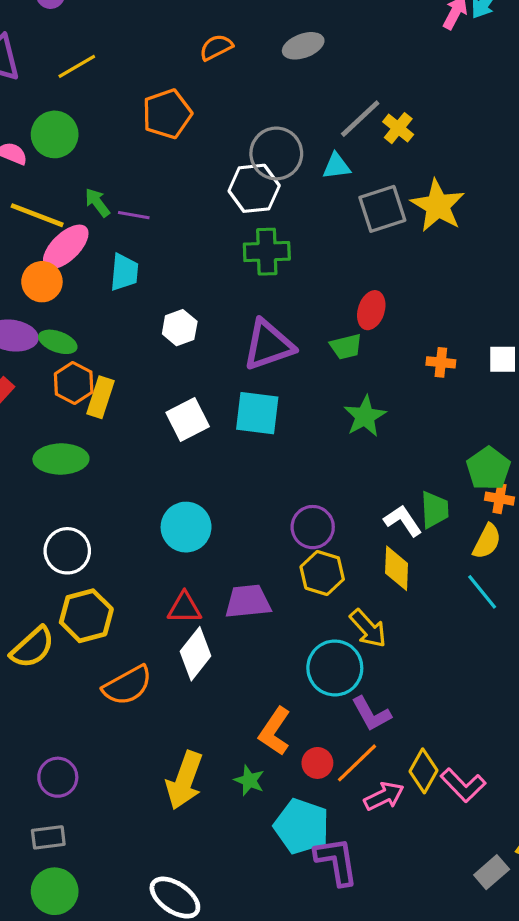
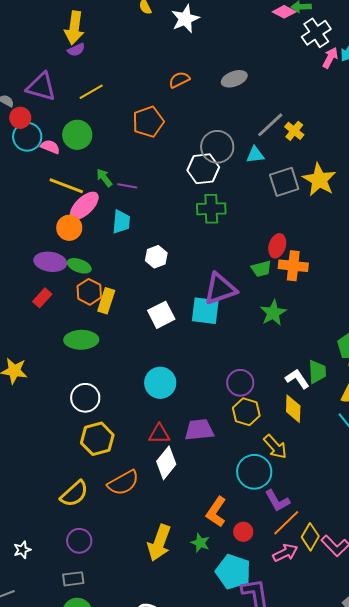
purple triangle: (268, 345) -> (220, 289), moved
orange cross: (441, 362) -> (293, 266), moved, size x1.6
yellow semicircle: (32, 647) -> (74, 494), moved
orange line: (357, 763) -> (286, 523), moved

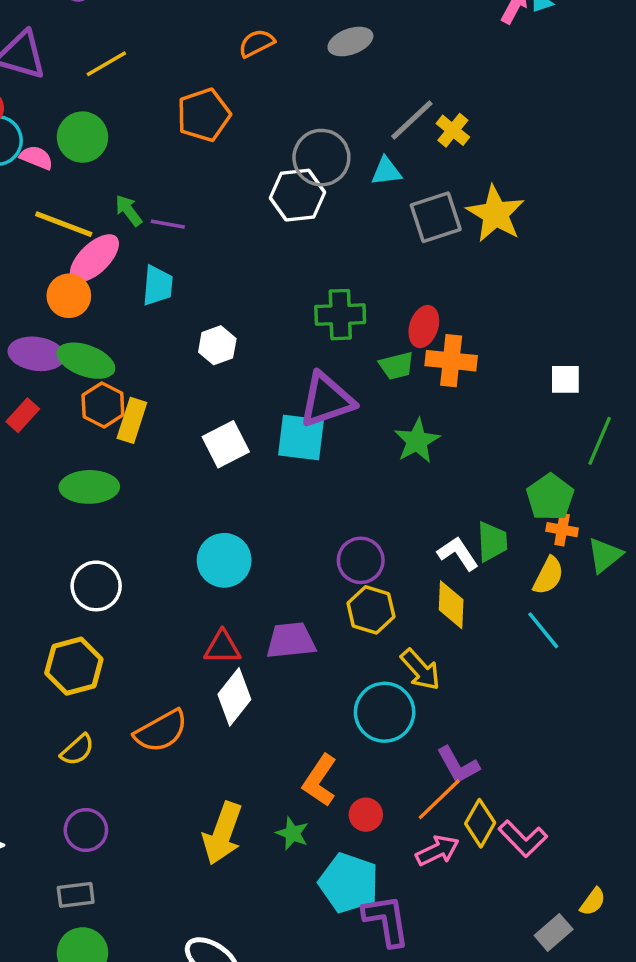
green cross: (211, 209) -> (340, 315), moved
green ellipse: (79, 266) -> (86, 361), size x1.4
yellow hexagon: (97, 439) -> (74, 666), moved
yellow semicircle: (74, 494) -> (77, 750), size x0.7
purple L-shape: (277, 501) -> (458, 765), moved

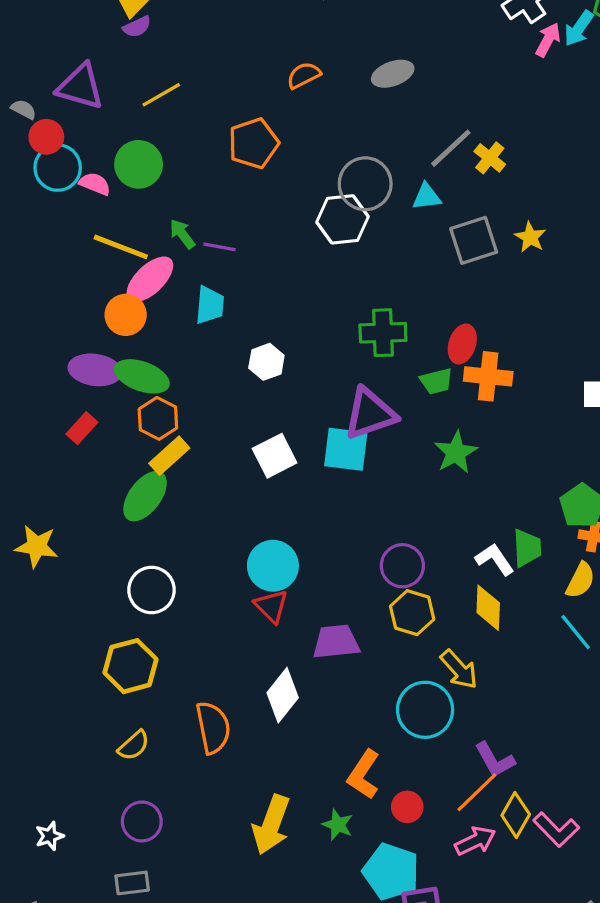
yellow star: (495, 214) -> (530, 237), size x0.6
yellow rectangle: (132, 420) -> (169, 456), moved, turned 30
green ellipse: (89, 487) -> (145, 496), turned -52
red triangle: (222, 647) -> (271, 606), moved, turned 45
orange semicircle: (161, 731) -> (213, 728), turned -72

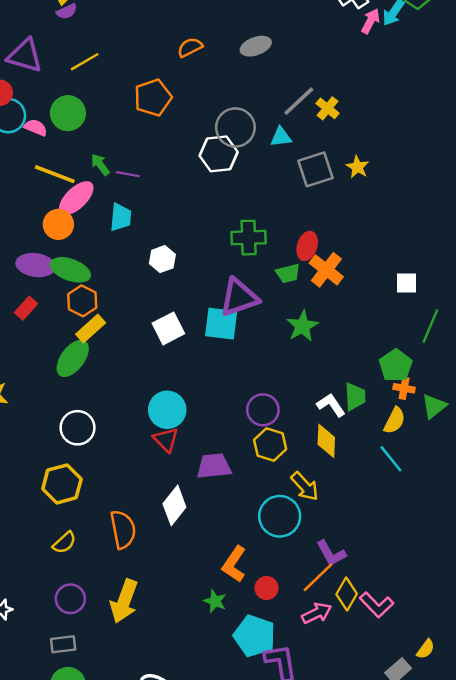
orange cross: (488, 376) -> (326, 270), turned 32
yellow arrow: (271, 825) -> (124, 601), moved

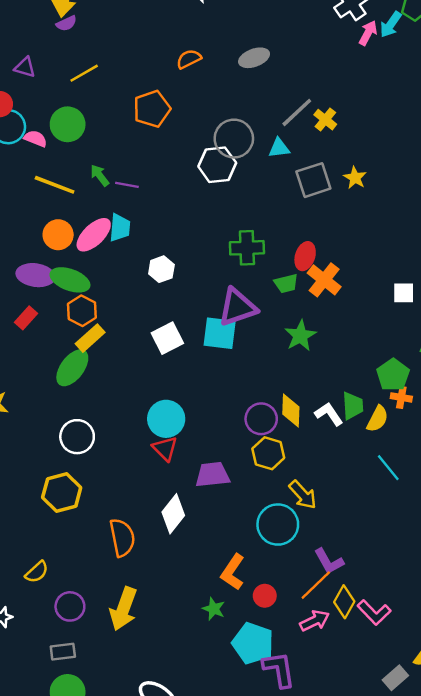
purple triangle: (25, 56) -> (25, 67), size x0.6
pink ellipse: (76, 198) -> (94, 235), moved
yellow semicircle: (394, 421) -> (378, 419), moved
yellow diamond: (326, 441) -> (291, 411), moved
yellow semicircle: (64, 543) -> (37, 572), moved

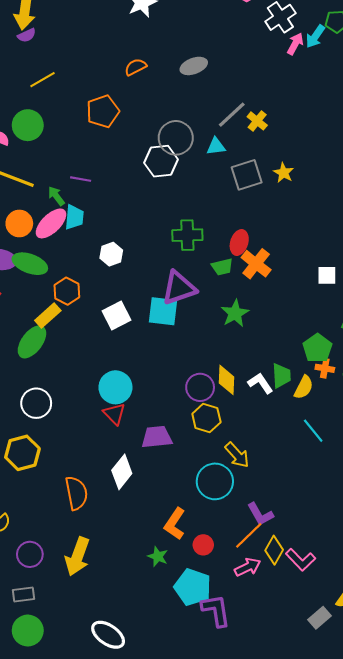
green arrow: (100, 175) -> (56, 196), moved
orange hexagon: (82, 311) -> (67, 291), moved

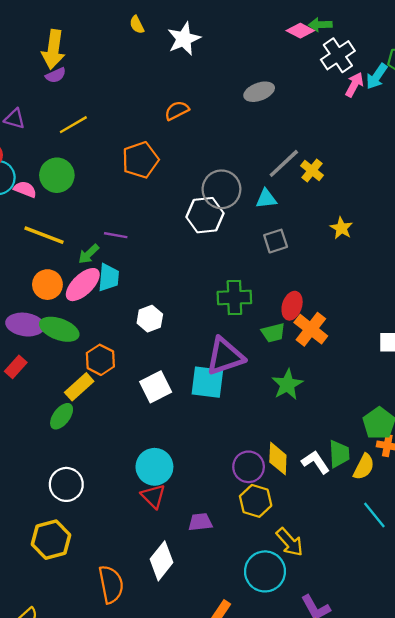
gray ellipse: (194, 66) -> (259, 92), moved
gray square: (247, 175) -> (276, 241), moved, size x0.7
green arrow: (56, 196) -> (89, 254), turned -96
green ellipse: (32, 342) -> (62, 416), size x0.7
purple trapezoid: (157, 437) -> (200, 522), size x0.7

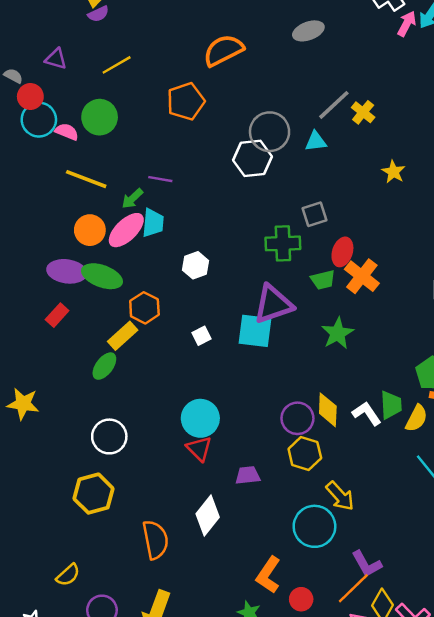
orange semicircle: (177, 111) -> (223, 50), size x1.6
gray square: (276, 241) -> (314, 214), moved
white square: (156, 387) -> (202, 336), size x0.6

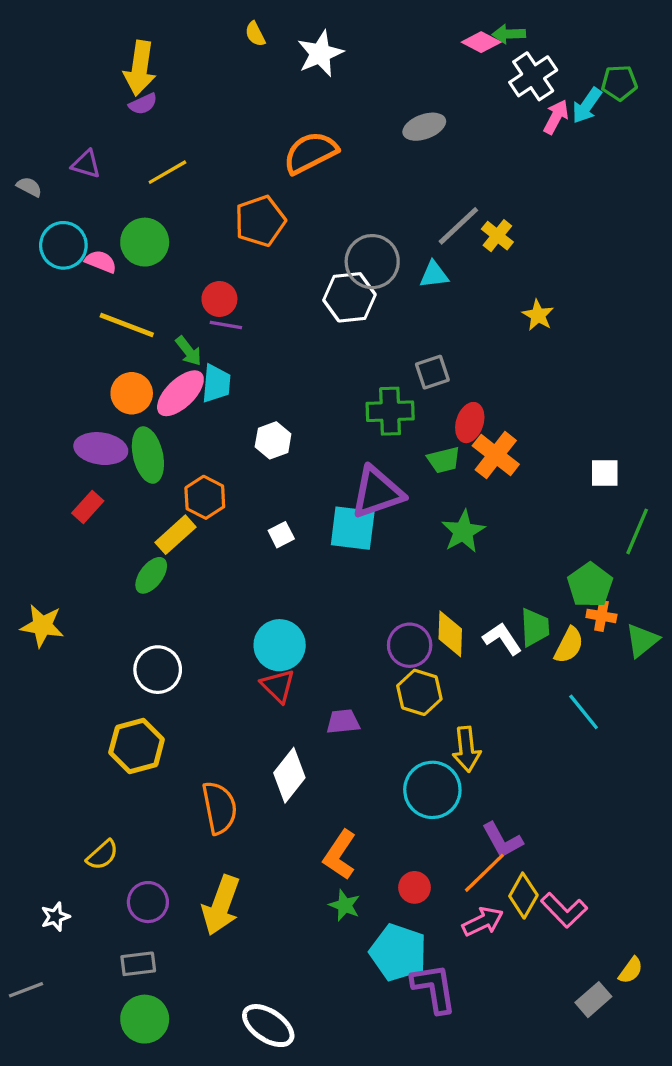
red circle: (30, 96) -> (219, 299), moved
green arrow: (132, 198) -> (189, 351), turned -85
green ellipse: (102, 276) -> (148, 455), turned 57
yellow arrow: (340, 496) -> (467, 749), turned 36
orange L-shape: (268, 575) -> (340, 855), moved

